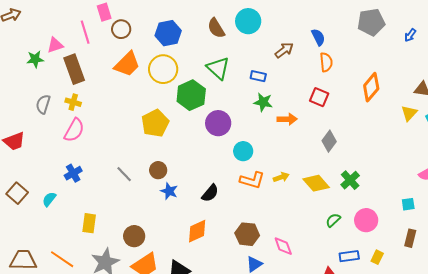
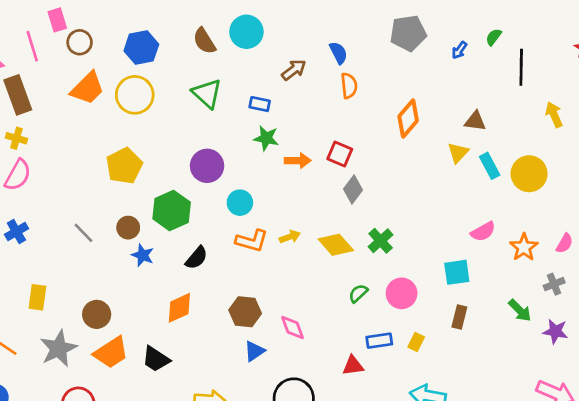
green hexagon: (191, 95) -> (172, 211), moved
red square: (319, 97) -> (340, 154), moved
cyan square: (408, 204) -> (457, 272), size x1.5

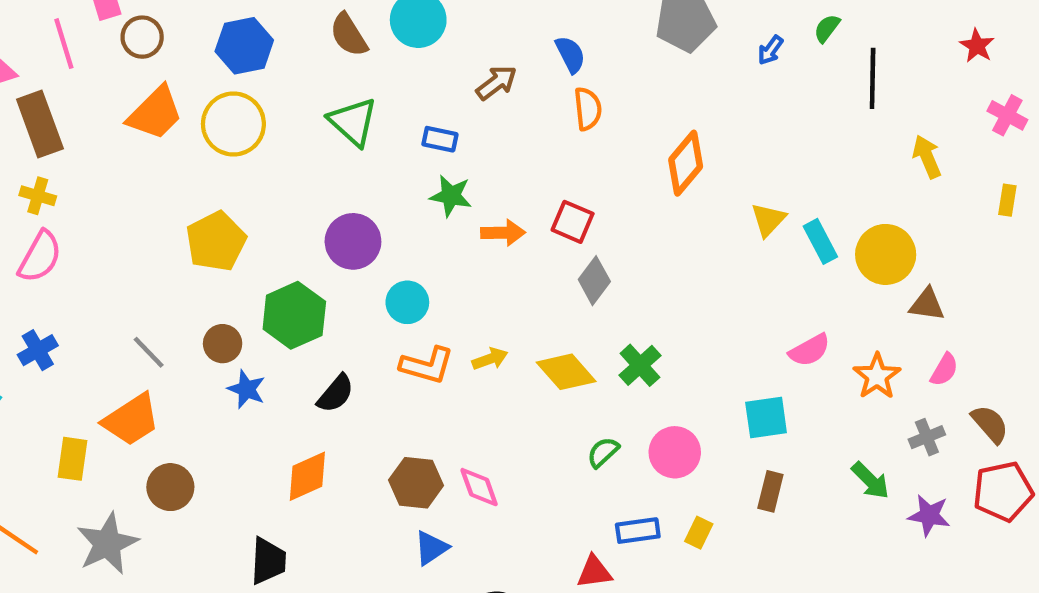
brown triangle: (475, 121) -> (927, 304), moved
pink diamond: (292, 327) -> (479, 487), moved
orange trapezoid: (111, 352) -> (131, 420), moved
black trapezoid: (156, 359) -> (268, 561), turned -120

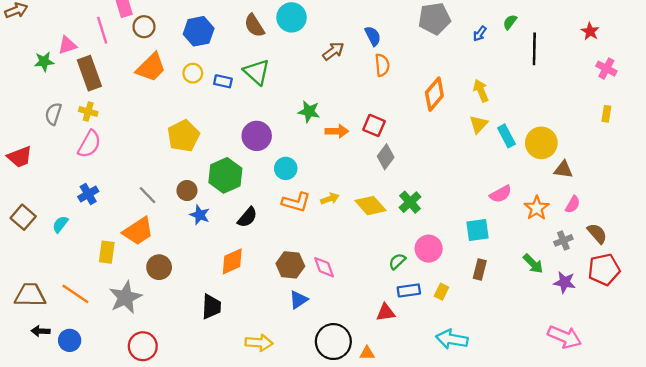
yellow circle: (233, 124) -> (193, 73), size x0.6
blue rectangle: (440, 139) -> (223, 81), moved
yellow arrow: (927, 157) -> (481, 91), moved
green semicircle: (603, 452) -> (397, 261), moved

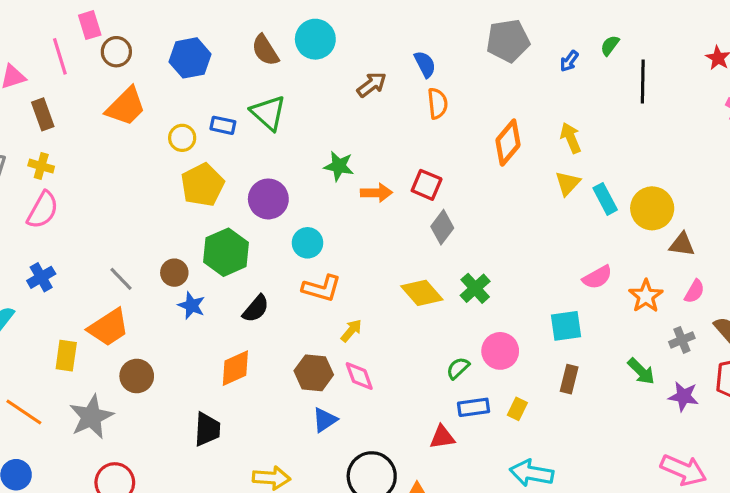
brown rectangle: (89, 73) -> (43, 114), size x0.7
yellow circle: (193, 73) -> (182, 138), moved
yellow pentagon: (183, 136) -> (203, 185), moved
yellow arrow: (330, 199) -> (351, 331), moved, turned -30

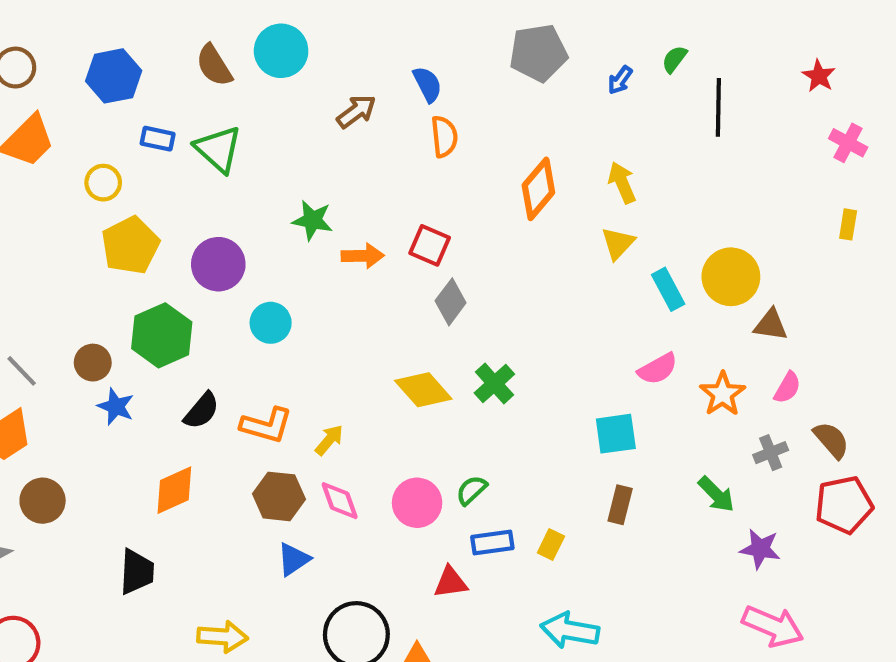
blue rectangle: (223, 125) -> (158, 139), moved
cyan rectangle: (605, 199) -> (668, 289), moved
orange L-shape: (322, 288) -> (266, 425), moved
pink circle: (500, 351) -> (417, 503), moved
purple star: (683, 396) -> (760, 549), moved

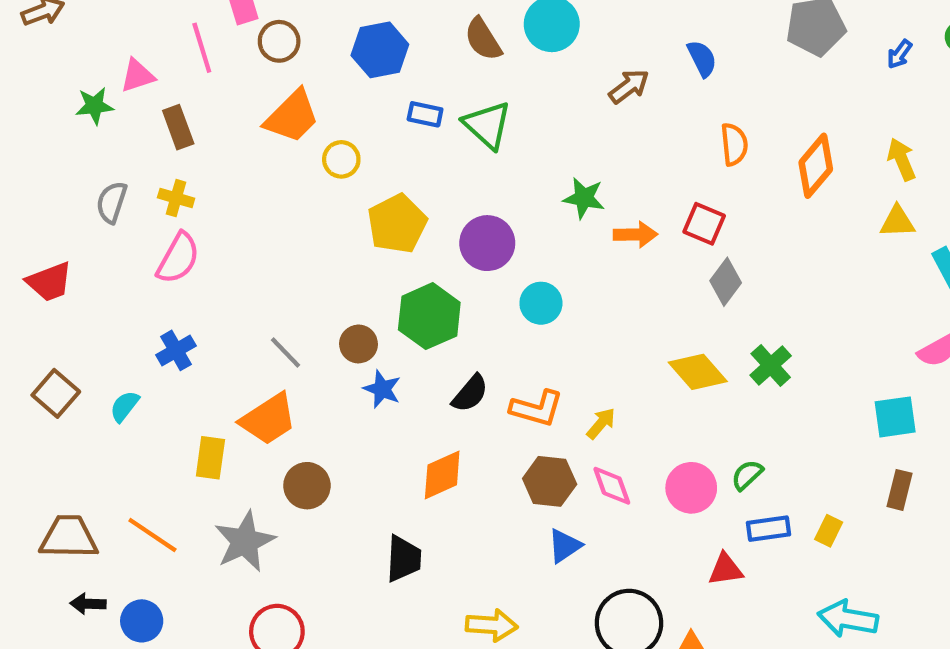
orange semicircle: (444, 137) -> (734, 144), moved
yellow circle: (103, 183) -> (341, 159), moved
yellow triangle: (618, 243) -> (897, 222), turned 45

